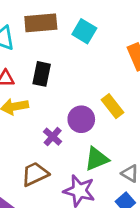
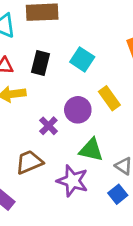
cyan square: (84, 31) -> (82, 59), moved
green triangle: (97, 159) -> (91, 150), turned 32

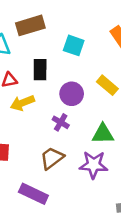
cyan square: (82, 59) -> (74, 45), moved
purple circle: (78, 110) -> (72, 94), moved

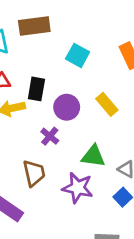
black rectangle: (40, 70) -> (36, 89), moved
brown trapezoid: (52, 158) -> (34, 173), turned 105

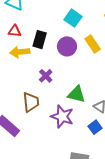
yellow rectangle: (107, 104) -> (93, 44), moved
purple circle: (67, 107) -> (67, 46), moved

